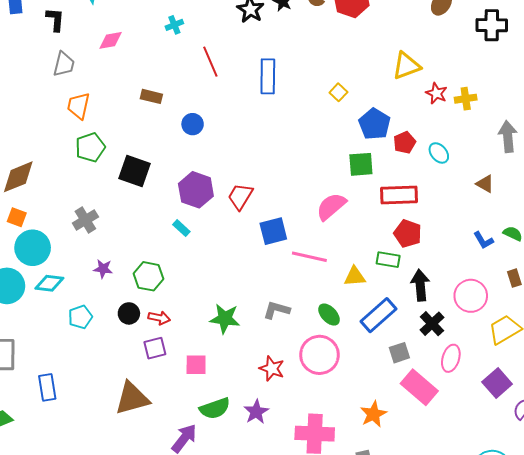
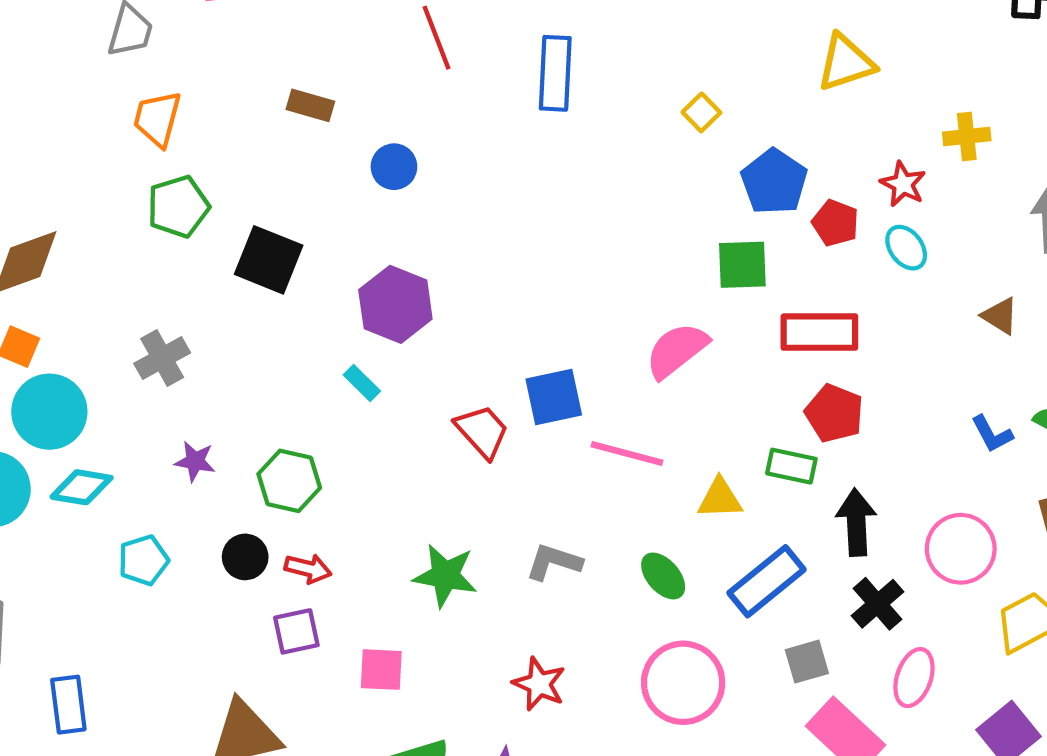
red star: (436, 93) -> (903, 184), moved
red pentagon: (405, 143) -> (835, 223), turned -30
red trapezoid: (240, 196) -> (482, 431), moved, turned 104
pink circle: (319, 355) -> (683, 683), moved

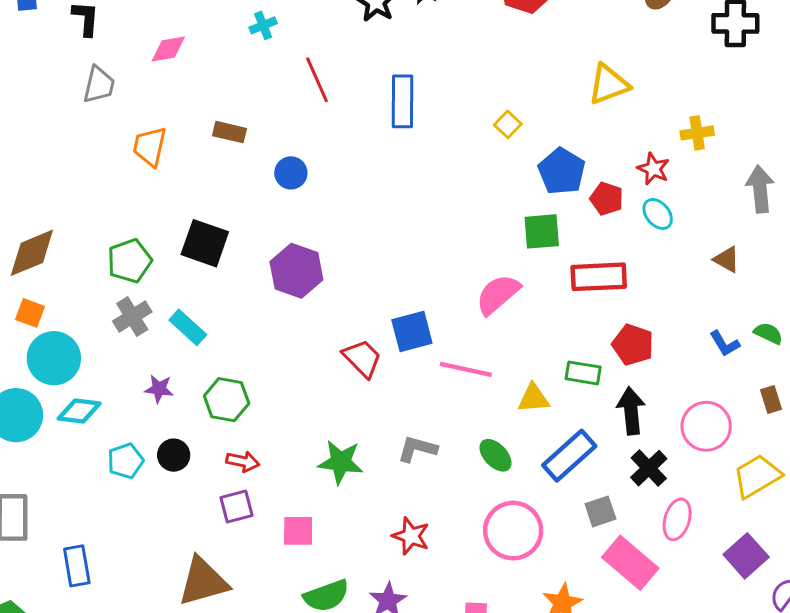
orange trapezoid: (157, 119) -> (150, 147), moved
green pentagon: (178, 207) -> (130, 261), moved
cyan rectangle: (362, 383) -> (188, 327), moved, size x1.4
red pentagon: (834, 413) -> (633, 345), moved
black circle: (245, 557) -> (174, 455), moved

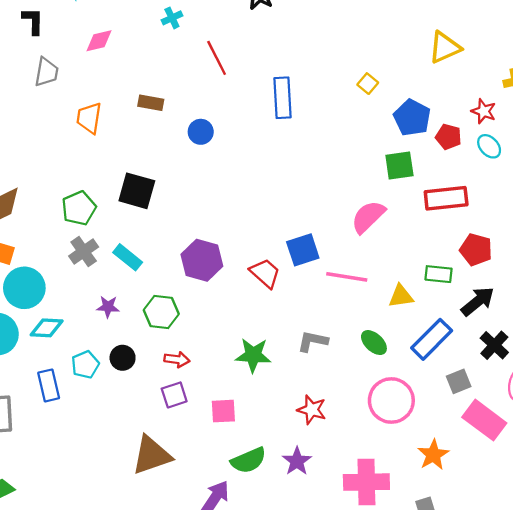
blue rectangle: (403, 101) -> (282, 98), moved
purple hexagon: (296, 271) -> (202, 260), moved
black arrow: (631, 411) -> (478, 301), turned 60
blue rectangle: (77, 566) -> (49, 385), moved

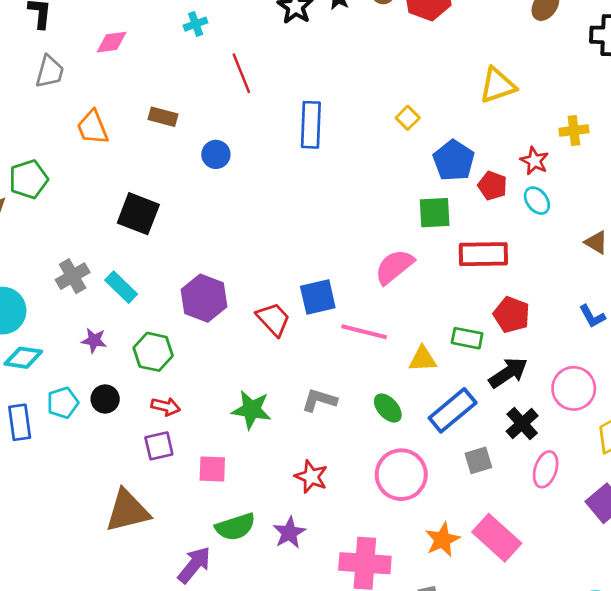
orange trapezoid: (89, 118) -> (93, 127), turned -36
green pentagon: (79, 208) -> (29, 179), moved
pink rectangle: (484, 420) -> (497, 538), moved

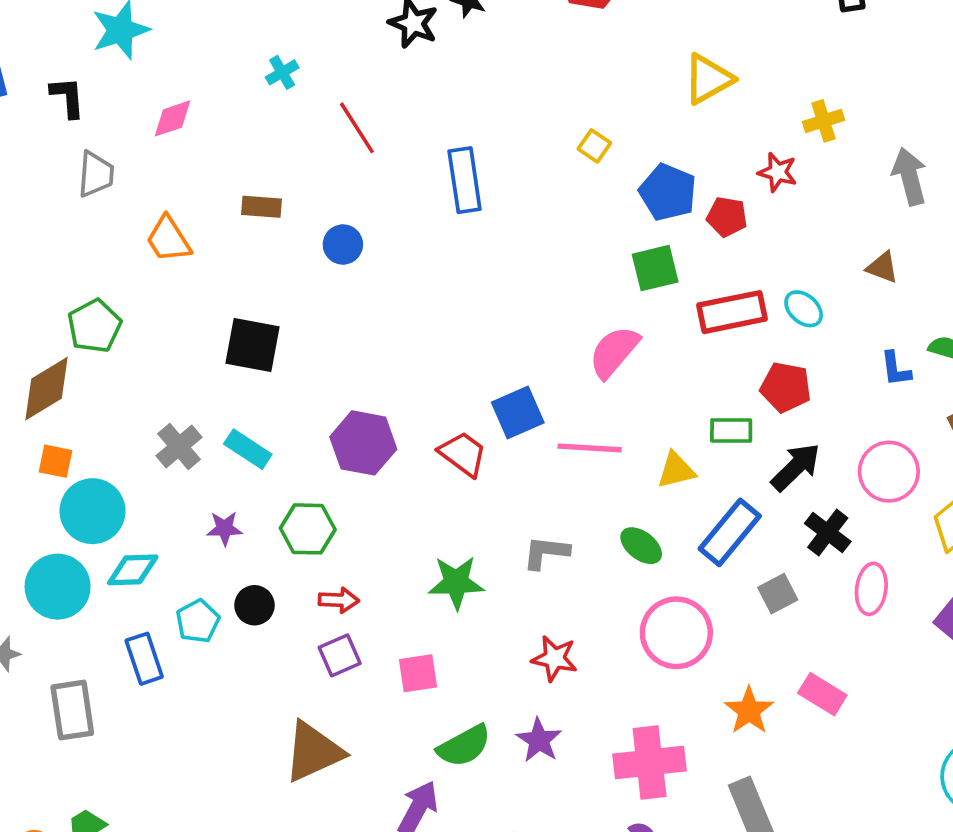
cyan ellipse: (537, 201) -> (804, 309), moved
blue L-shape: (592, 316) -> (896, 369), turned 32
pink rectangle: (497, 538) -> (822, 694), size x0.7

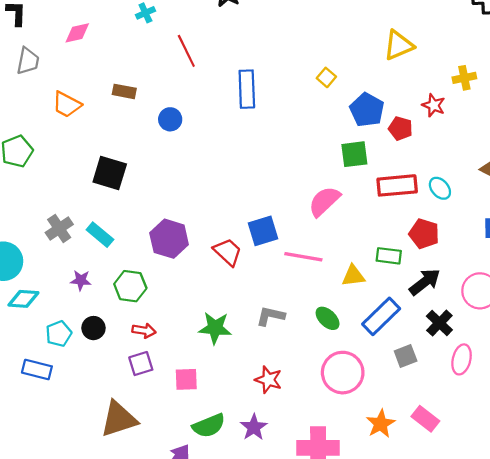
orange trapezoid: (168, 239) -> (67, 104), turned -36
blue rectangle: (144, 659) -> (37, 370), moved, turned -64

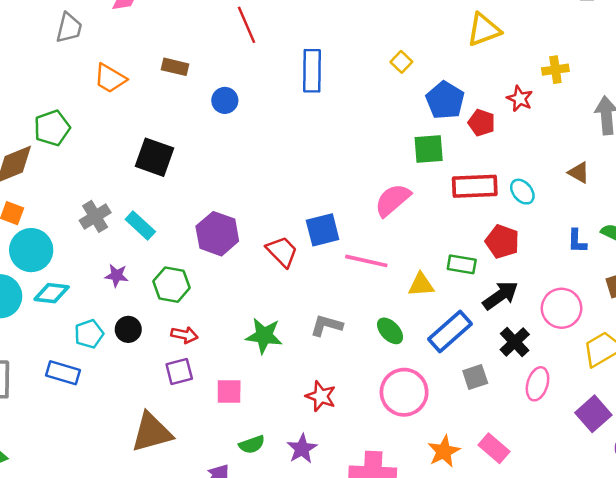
green semicircle: (209, 426) -> (252, 444), size x0.7

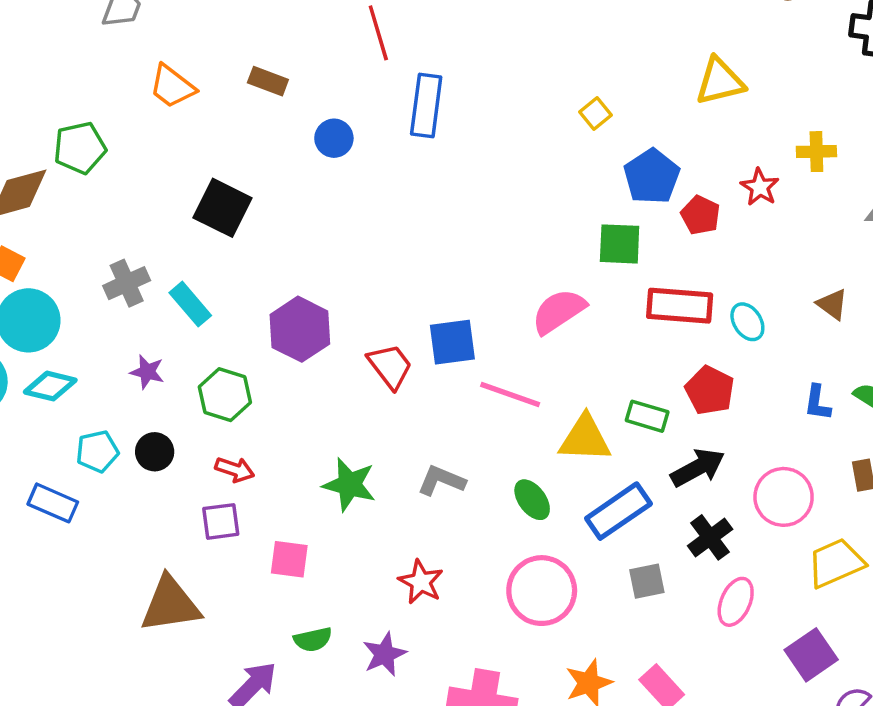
blue rectangle: (312, 71) -> (426, 106), moved
yellow triangle: (421, 285) -> (585, 438), size x1.4

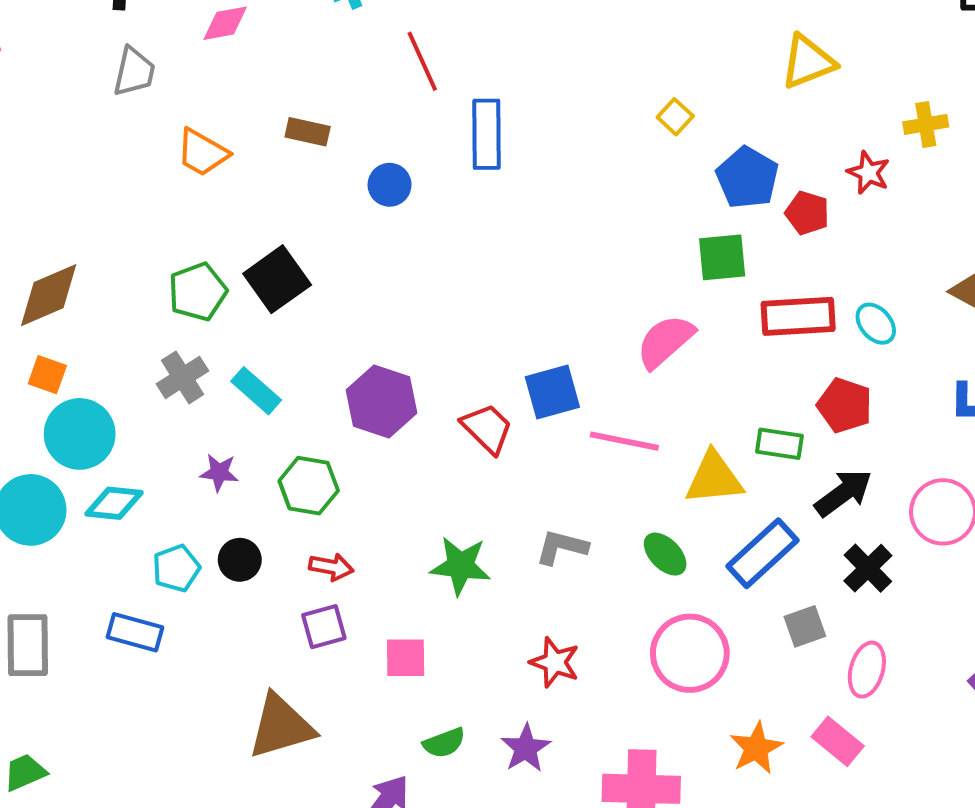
green pentagon: (80, 148) -> (198, 292), moved
black square: (223, 208) -> (277, 279), turned 36
pink ellipse: (736, 602) -> (867, 670), moved

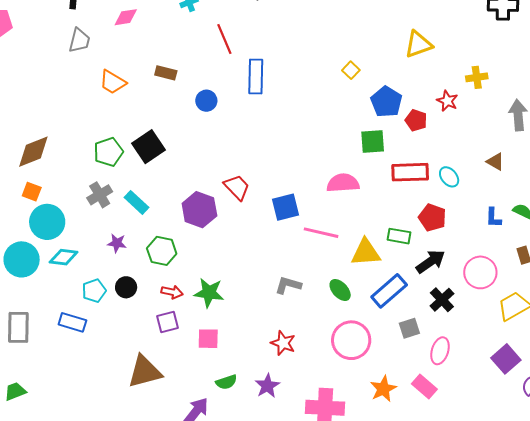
pink semicircle: (665, 341) -> (343, 183), turned 36
red trapezoid: (487, 428) -> (237, 187), moved
green star: (460, 566) -> (209, 293), moved

